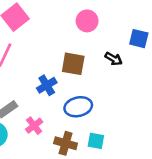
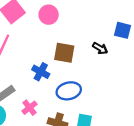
pink circle: (87, 21) -> (49, 15), moved
blue cross: (47, 85) -> (41, 72), turned -30

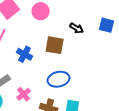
black arrow: (100, 48) -> (77, 28), moved
blue cross: (41, 72) -> (25, 54), moved

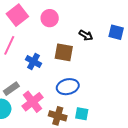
pink cross: (24, 94) -> (32, 102), size x1.5

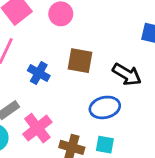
black arrow: (86, 35) -> (127, 74), moved, size x1.5
blue ellipse: (68, 87) -> (105, 107), moved

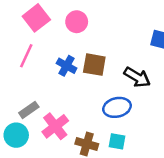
blue cross: (39, 73) -> (67, 66), moved

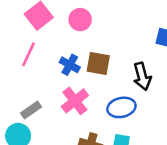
black arrow: (137, 77) -> (142, 76), turned 44
pink cross: (55, 126) -> (75, 101), moved

